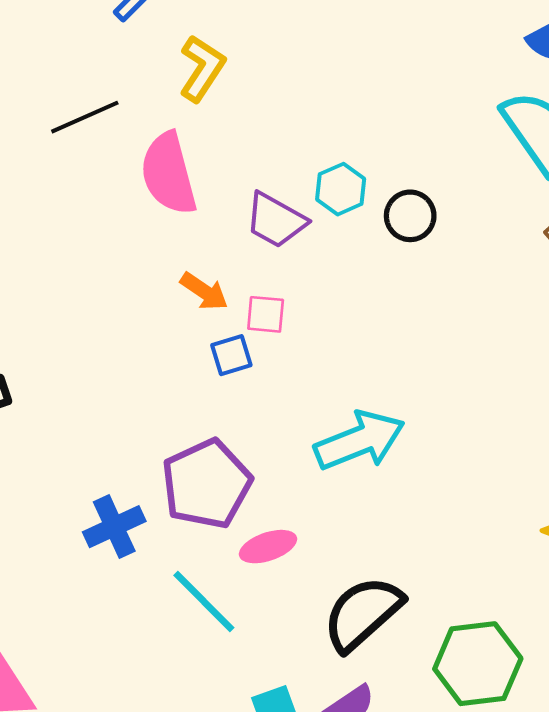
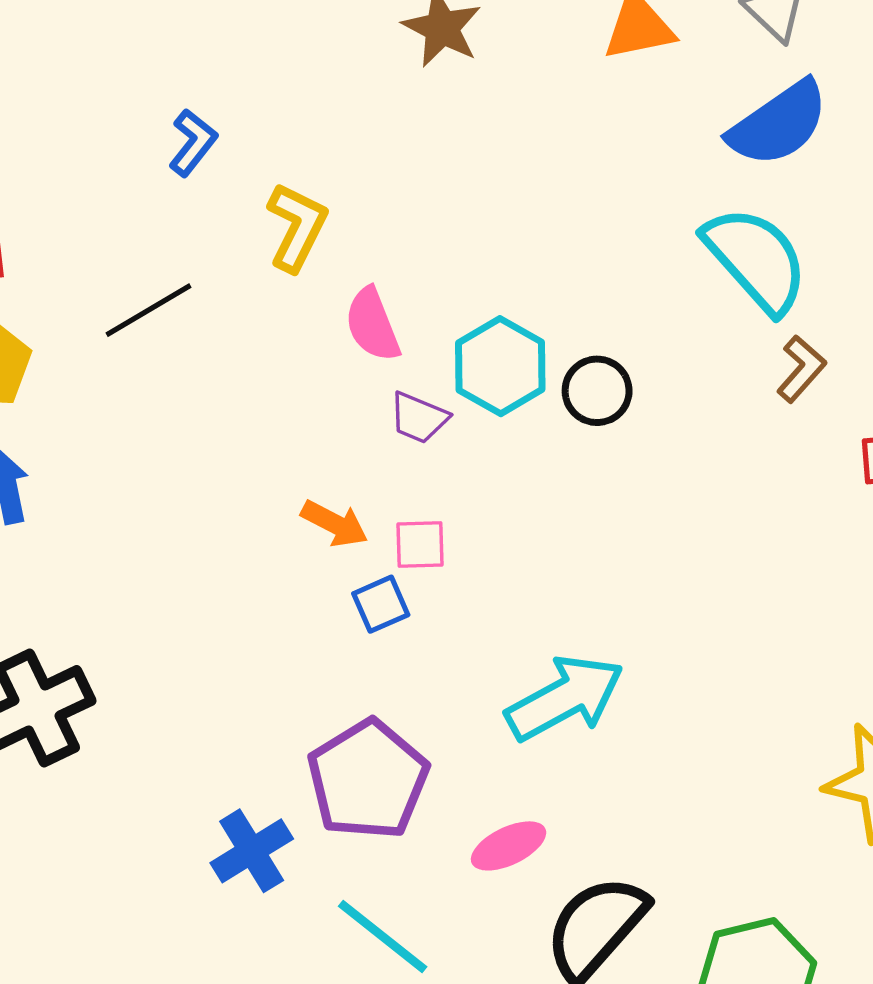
pink semicircle: (169, 174) -> (372, 325), moved, size x0.7
cyan hexagon: (341, 189) -> (500, 366), size x1.4
purple trapezoid: (276, 220) -> (419, 418), size x0.7
pink ellipse: (268, 547) -> (509, 846), moved

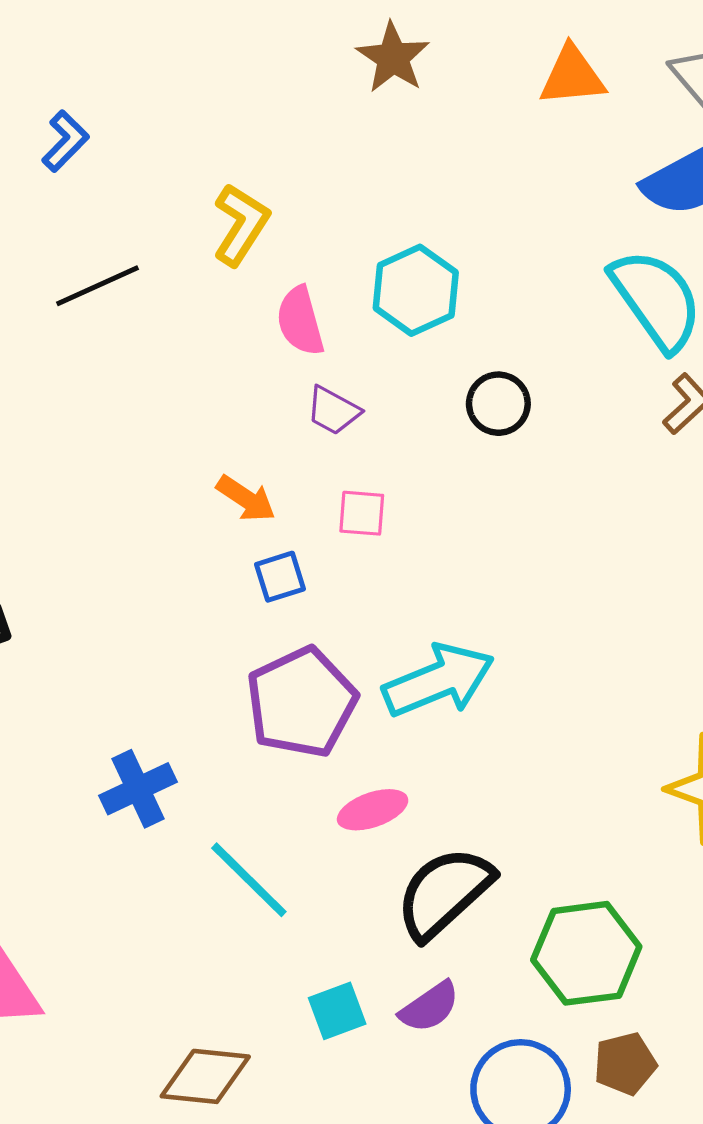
blue L-shape: (193, 143) -> (65, 141), moved
cyan hexagon: (500, 366) -> (416, 290), moved
pink square: (420, 545) -> (362, 513), moved
purple pentagon: (368, 780) -> (302, 702), moved

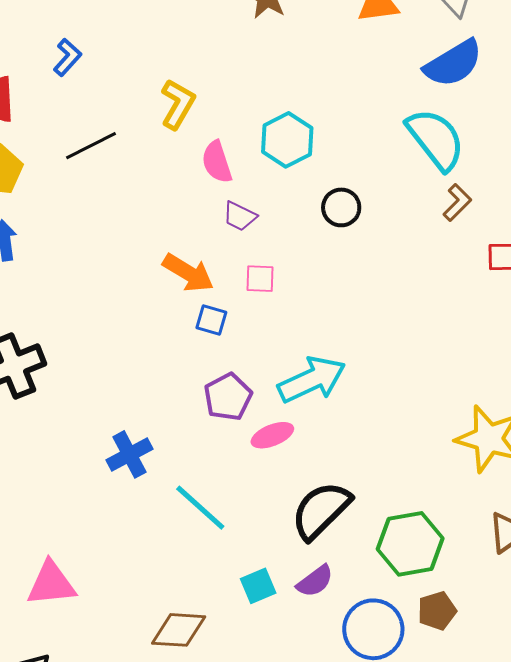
orange arrow: (246, 499) -> (188, 273), size x1.4
blue square: (280, 577) -> (211, 320), turned 36
purple pentagon: (302, 702) -> (228, 397), size x0.7
pink ellipse: (373, 810) -> (272, 435), moved

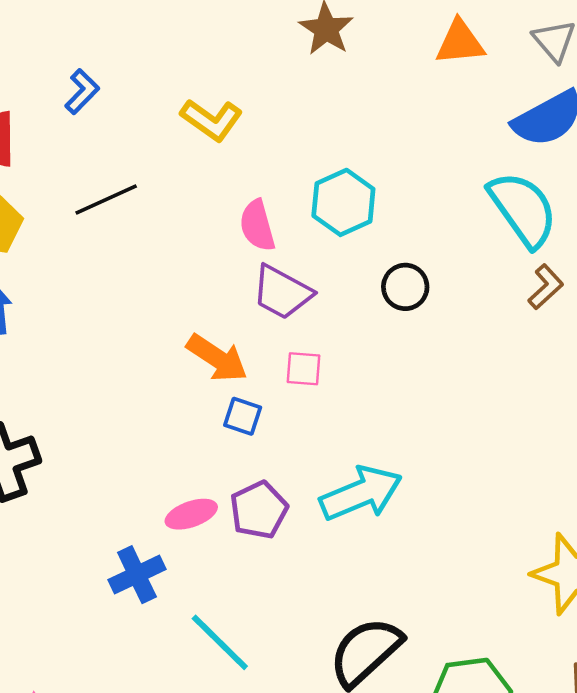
yellow L-shape: (178, 104) -> (212, 120), moved, turned 93
purple trapezoid: (240, 216) -> (282, 292), size x1.5
pink ellipse: (272, 435) -> (191, 514), moved

